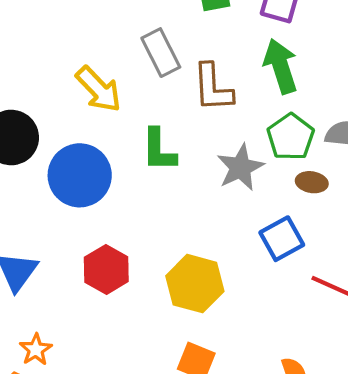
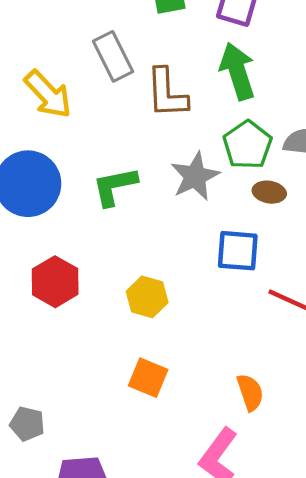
green L-shape: (159, 150) -> (115, 186), moved, turned 78
blue square: (282, 239) -> (238, 251), turned 33
yellow hexagon: (195, 284) -> (147, 297), size x0.7

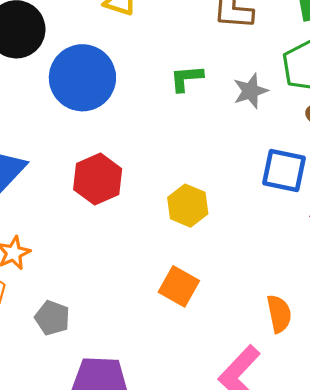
gray star: (195, 176) -> (250, 91), size x0.7
green L-shape: (115, 186) -> (186, 78), moved, size x0.7

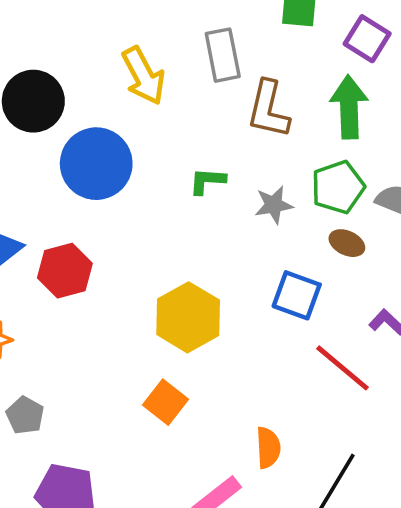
red hexagon: (98, 179) -> (65, 271), moved
yellow hexagon: (188, 206) -> (188, 317), size x1.5

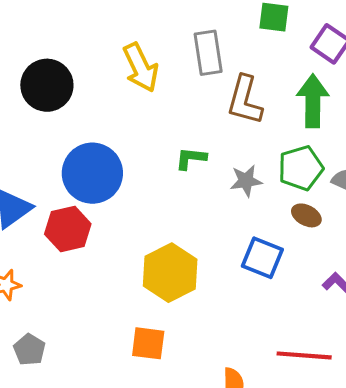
blue circle: (96, 164) -> (92, 173), moved
red line: (343, 368) -> (304, 355), moved, turned -38
orange square: (165, 402) -> (148, 343), turned -33

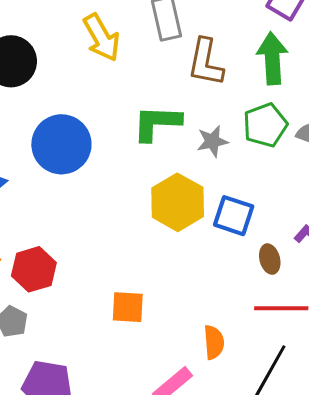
green L-shape: (191, 158) -> (157, 123), size x1.6
brown ellipse: (306, 215) -> (270, 259), moved, turned 52
red hexagon: (68, 229) -> (34, 269), moved
yellow hexagon: (170, 273) -> (178, 202), moved

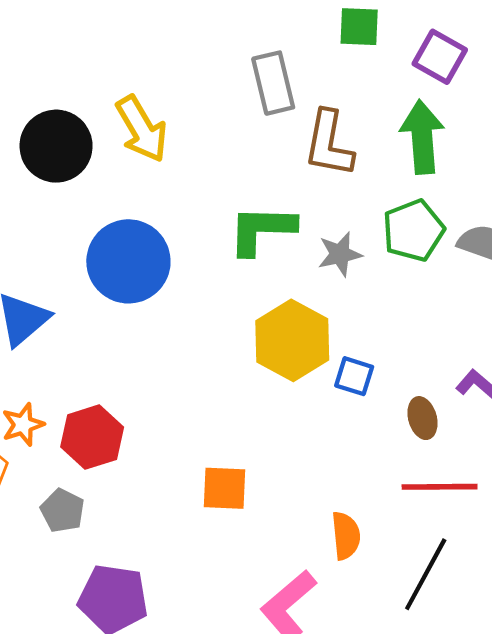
yellow arrow: (101, 38) -> (142, 129), moved
blue square: (234, 216) -> (354, 376), moved, size x0.7

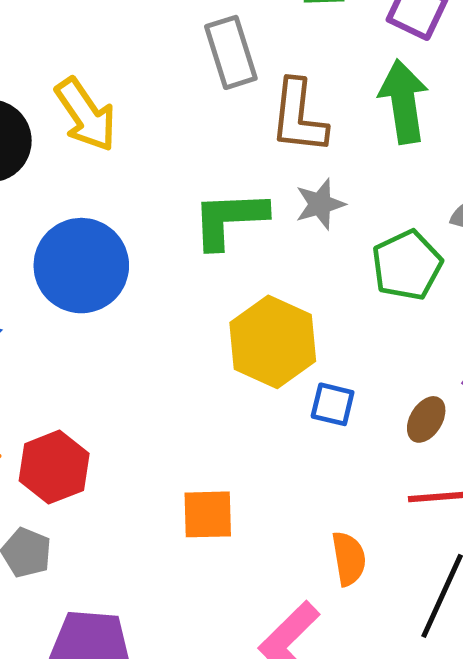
green pentagon: (413, 230) -> (407, 265), moved
gray star: (340, 254) -> (320, 204), moved
blue square: (354, 376) -> (333, 404), moved
brown ellipse: (422, 418) -> (426, 419), turned 51

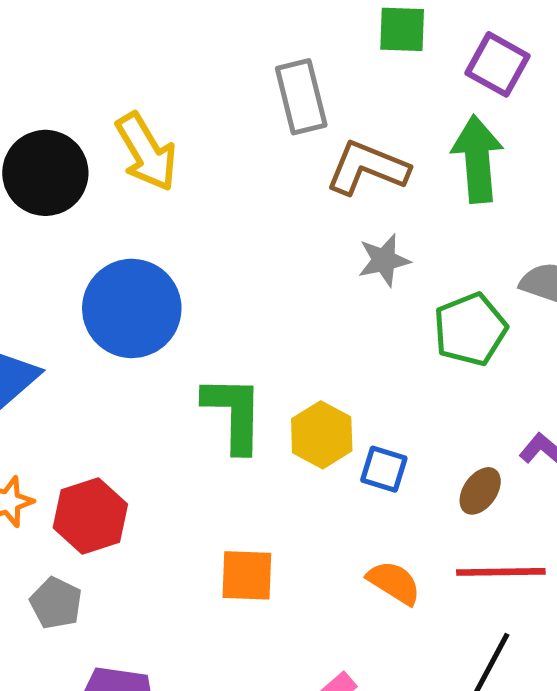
brown L-shape: (299, 117) -> (367, 168), turned 102
green L-shape: (229, 219) -> (234, 414), moved, turned 90
yellow hexagon: (273, 342) -> (322, 435), moved, size x0.7
orange semicircle: (349, 559) -> (394, 583), moved, turned -52

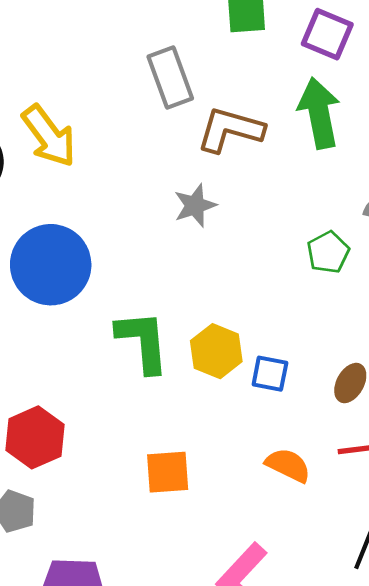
gray star: (384, 260) -> (195, 205), moved
green pentagon: (470, 329) -> (328, 252), size x0.7

